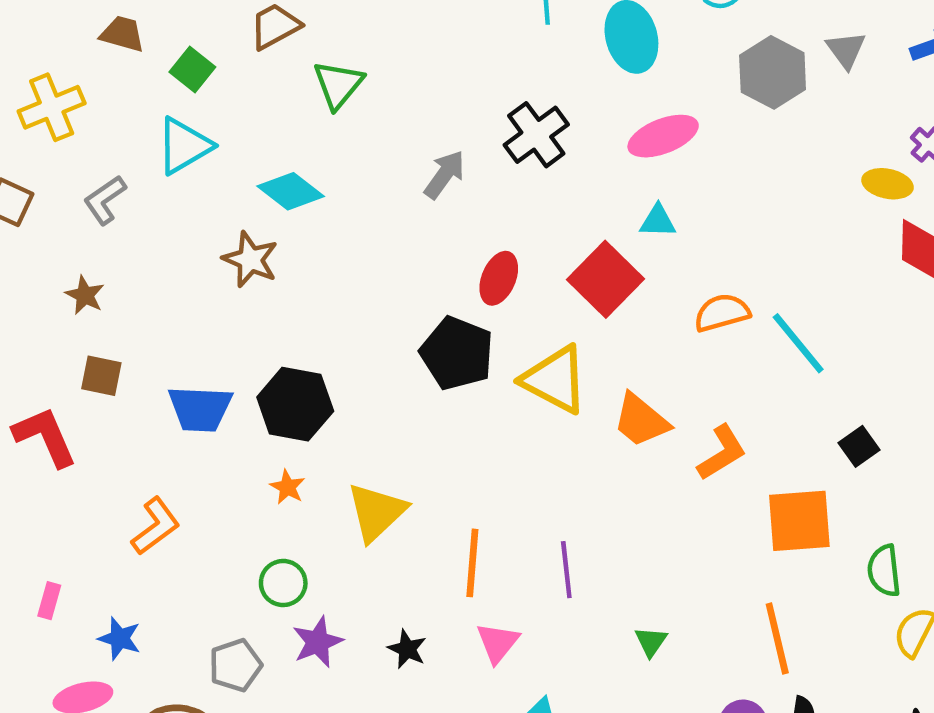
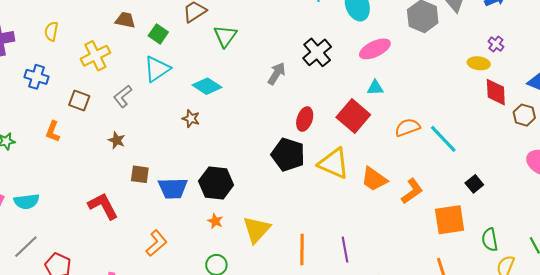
brown star: (250, 260) -> (191, 119), size x0.7
brown square: (101, 376) -> (140, 174), moved

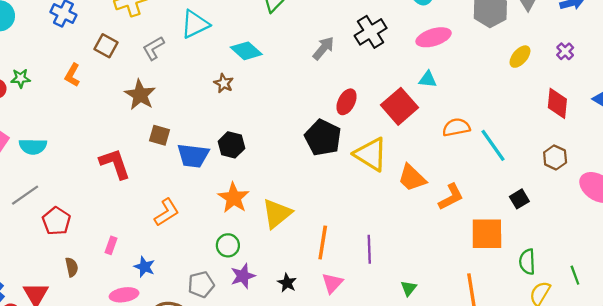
yellow ellipse: (479, 63) -> (520, 57), moved, turned -65
brown hexagon: (524, 115) -> (555, 157), moved
brown star: (117, 140) -> (140, 95), size x1.6
black hexagon: (216, 183) -> (231, 145), moved, size x0.7
orange star: (215, 221) -> (234, 198), size x1.8

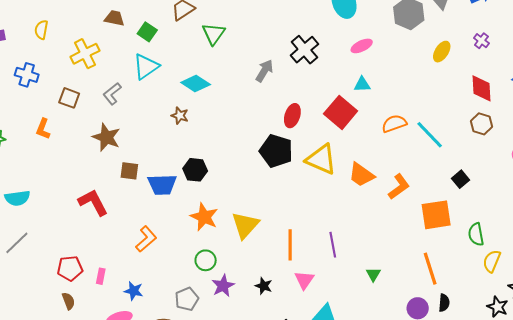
pink ellipse: (434, 37) -> (362, 46), size x0.7
brown hexagon: (555, 157) -> (481, 124), moved
red pentagon: (56, 221) -> (70, 268), moved, turned -30

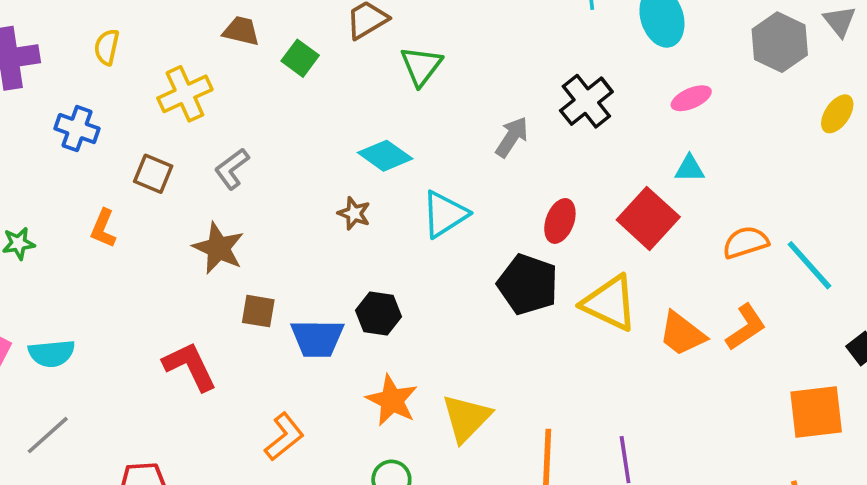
cyan triangle: (146, 67) -> (445, 214), moved
orange L-shape: (399, 187) -> (746, 327), moved

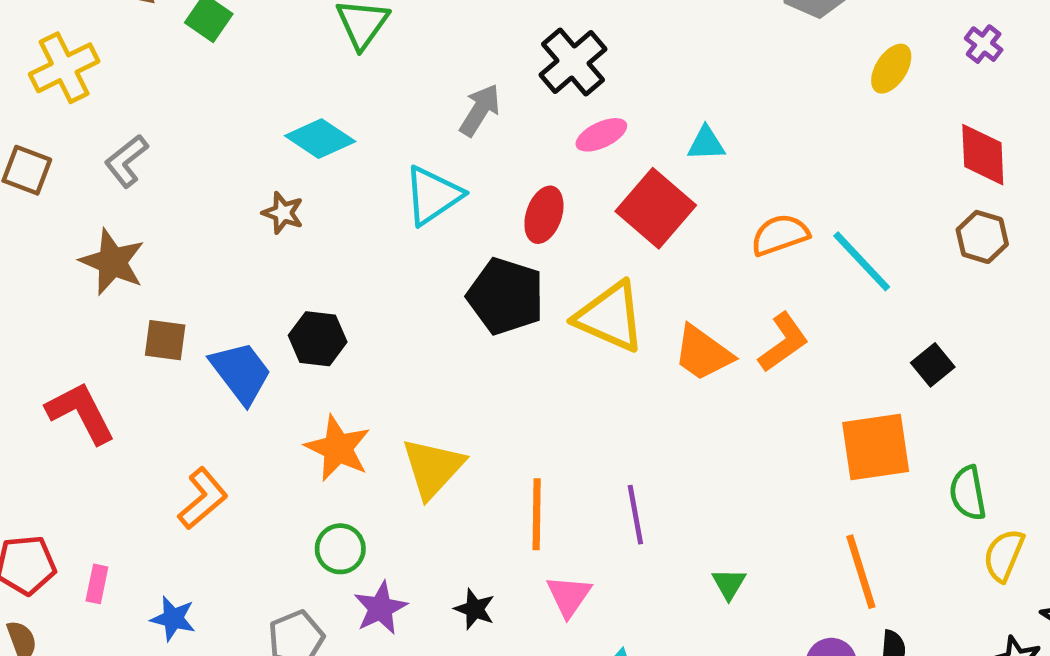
pink ellipse: (691, 98) -> (601, 135), moved
cyan triangle: (445, 214) -> (433, 195), moved
blue trapezoid: (317, 338) -> (241, 372), turned -126

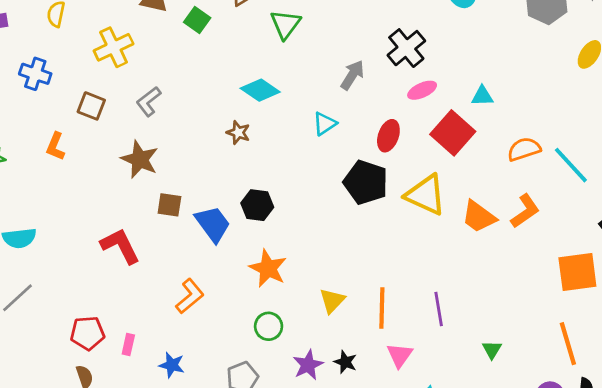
cyan triangle: (433, 195) -> (325, 124), size x0.7
yellow triangle: (433, 468) -> (332, 301), moved, size x0.7
purple star: (380, 608) -> (308, 365), moved

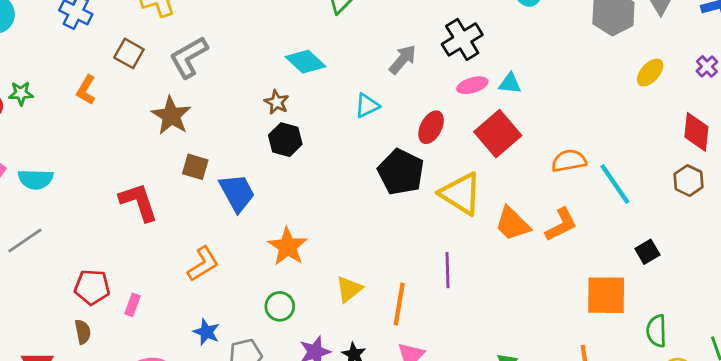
cyan triangle: (482, 96) -> (510, 83), moved
gray L-shape: (149, 101) -> (189, 57), size x1.4
black hexagon: (257, 205) -> (285, 140), moved
purple line: (439, 309) -> (448, 270), moved
blue star: (172, 365) -> (206, 332), moved

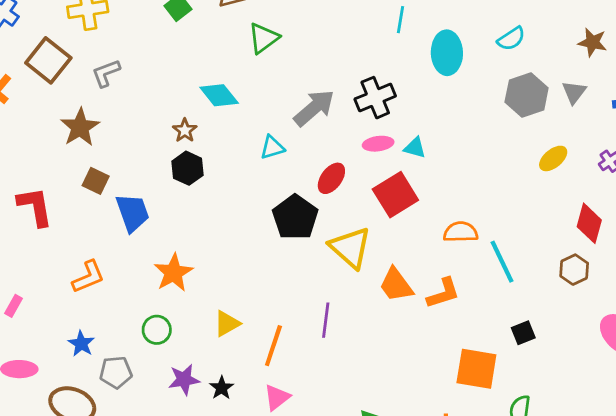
brown square: (129, 53) -> (48, 60), size x1.5
gray L-shape: (189, 57) -> (106, 73), size x0.7
gray arrow: (403, 59) -> (314, 108), size x1.4

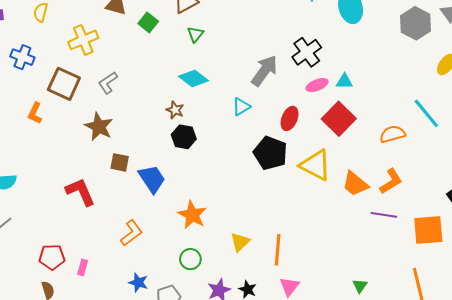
green triangle: (263, 38) -> (195, 34), moved, size x0.7
cyan line: (502, 262) -> (426, 113), moved
purple line: (326, 320) -> (384, 215), moved, turned -75

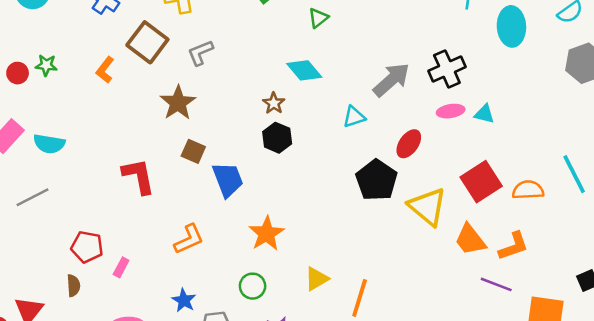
red square: (339, 119) -> (481, 182), moved

